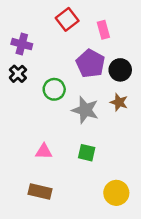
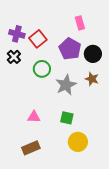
red square: (67, 19) -> (38, 39), moved
gray star: (85, 110) -> (66, 85), turned 30
brown rectangle: (40, 192) -> (31, 148), turned -36
yellow circle: (116, 193) -> (78, 142), moved

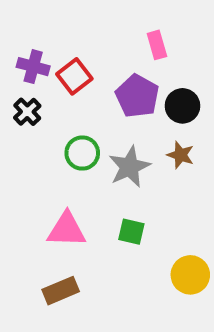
green circle: (42, 69) -> (82, 153), moved
pink triangle: (34, 117) -> (67, 230), size x1.5
yellow circle: (78, 142) -> (190, 275), moved

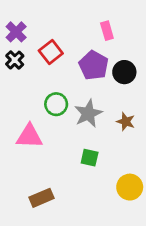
purple cross: (33, 67) -> (16, 32), moved, turned 30
black cross: (27, 112) -> (15, 60), moved
brown star: (181, 155) -> (126, 122), moved
pink triangle: (67, 230) -> (29, 136), moved

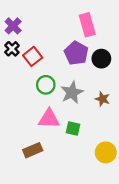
pink rectangle: (107, 31) -> (87, 25), size x1.5
red square: (51, 52) -> (33, 56), moved
pink triangle: (29, 136) -> (49, 119), moved
brown rectangle: (41, 198) -> (33, 150), moved

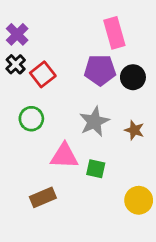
purple pentagon: (76, 53) -> (100, 70), turned -30
green circle: (46, 85) -> (31, 119), moved

